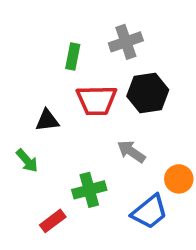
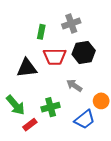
black triangle: (47, 120) -> (27, 68), size x1.5
green arrow: (27, 161) -> (15, 105), moved, size x1.5

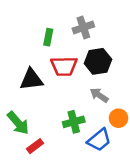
gray arrow: (74, 85) -> (99, 95), moved
green cross: (51, 107) -> (74, 122), moved

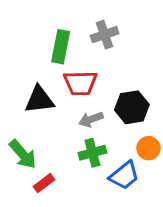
green rectangle: (48, 37) -> (61, 47), size x1.5
black hexagon: (98, 61) -> (132, 107), moved
gray arrow: (99, 95) -> (91, 119), moved, turned -54

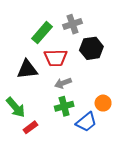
green rectangle: (61, 47) -> (42, 33), turned 30
black hexagon: (132, 107) -> (91, 48), moved

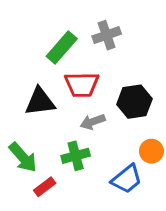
black hexagon: (91, 48) -> (134, 102), moved
green cross: (64, 106) -> (76, 156), moved

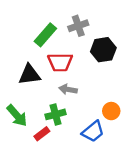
black hexagon: (134, 102) -> (103, 50), moved
gray arrow: (93, 122) -> (68, 89), turned 30
red rectangle: (45, 187) -> (42, 134), moved

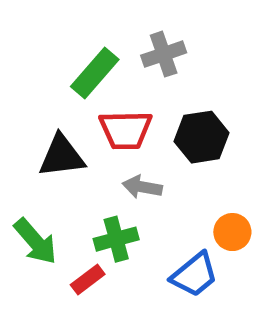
black hexagon: (103, 50) -> (202, 137), moved

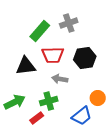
green arrow: (35, 241) -> (15, 102), turned -75

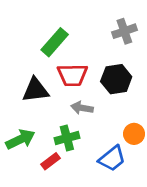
gray cross: (69, 23) -> (124, 31), moved

